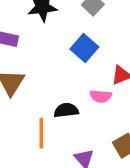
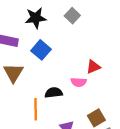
blue square: (84, 48) -> (41, 50), moved

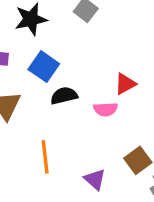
black semicircle: (54, 93) -> (64, 96), moved

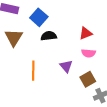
pink semicircle: (106, 109) -> (89, 53), moved
purple triangle: (95, 179) -> (66, 66), moved

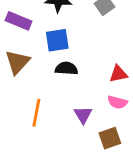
blue square: (39, 17) -> (57, 40), turned 30

